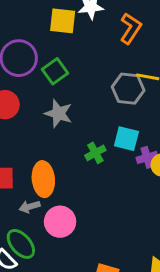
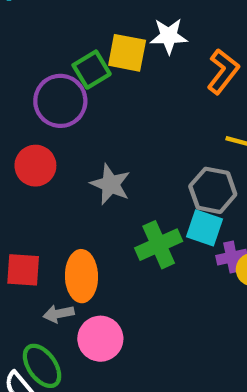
green square: (55, 71) -> (92, 70), moved
gray hexagon: (128, 89) -> (213, 190), moved
green cross: (95, 153) -> (159, 245), size x1.5

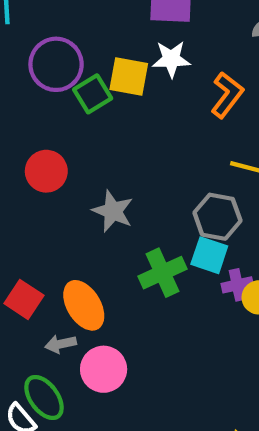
purple circle: (60, 101) -> (56, 64), moved
red circle: (35, 166) -> (46, 171), moved
red square: (23, 270) -> (24, 299), turned 30
orange ellipse: (81, 276) -> (84, 305), turned -30

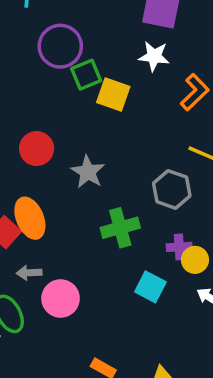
yellow square: (129, 77) -> (113, 94), moved
red circle: (46, 171) -> (37, 149), moved
cyan square: (209, 255) -> (150, 287), moved
orange ellipse: (84, 305) -> (30, 218), moved

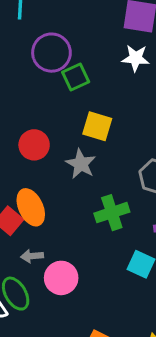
yellow square: (113, 94) -> (97, 126), moved

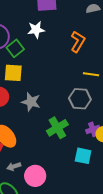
white star: (136, 58) -> (36, 30), moved
yellow square: (97, 126) -> (13, 73), moved

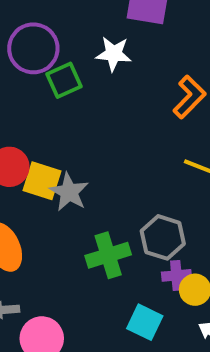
yellow square: (13, 73) -> (42, 181), moved
gray hexagon: (80, 99) -> (163, 237), moved

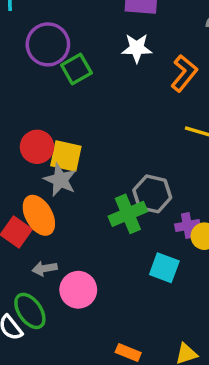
white star: (114, 54) -> (137, 48), moved
gray star: (69, 192) -> (60, 180), moved
gray hexagon: (163, 237) -> (152, 194), moved

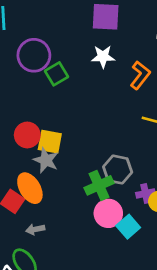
cyan square: (164, 268) -> (128, 227), turned 30
pink circle: (78, 290) -> (108, 213), moved

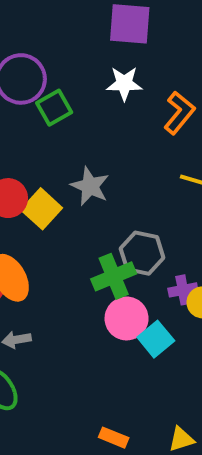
yellow square: (50, 142) -> (42, 209), turned 30
gray star: (46, 160) -> (90, 186), moved

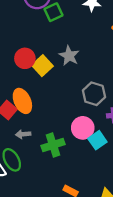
green cross: (114, 276) -> (53, 145), moved

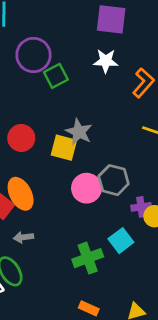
yellow square: (42, 66) -> (64, 148), moved, turned -30
pink circle: (83, 128) -> (87, 188), moved
green cross: (53, 145) -> (88, 258), moved

